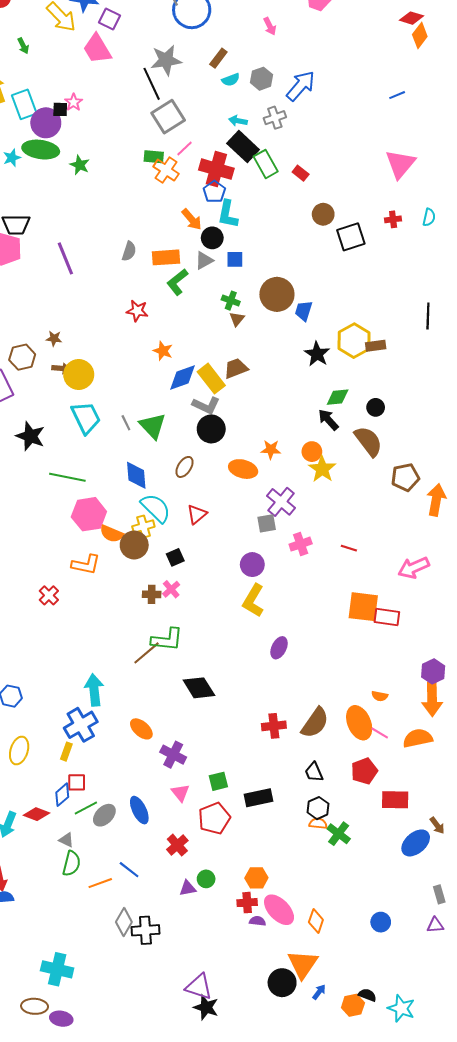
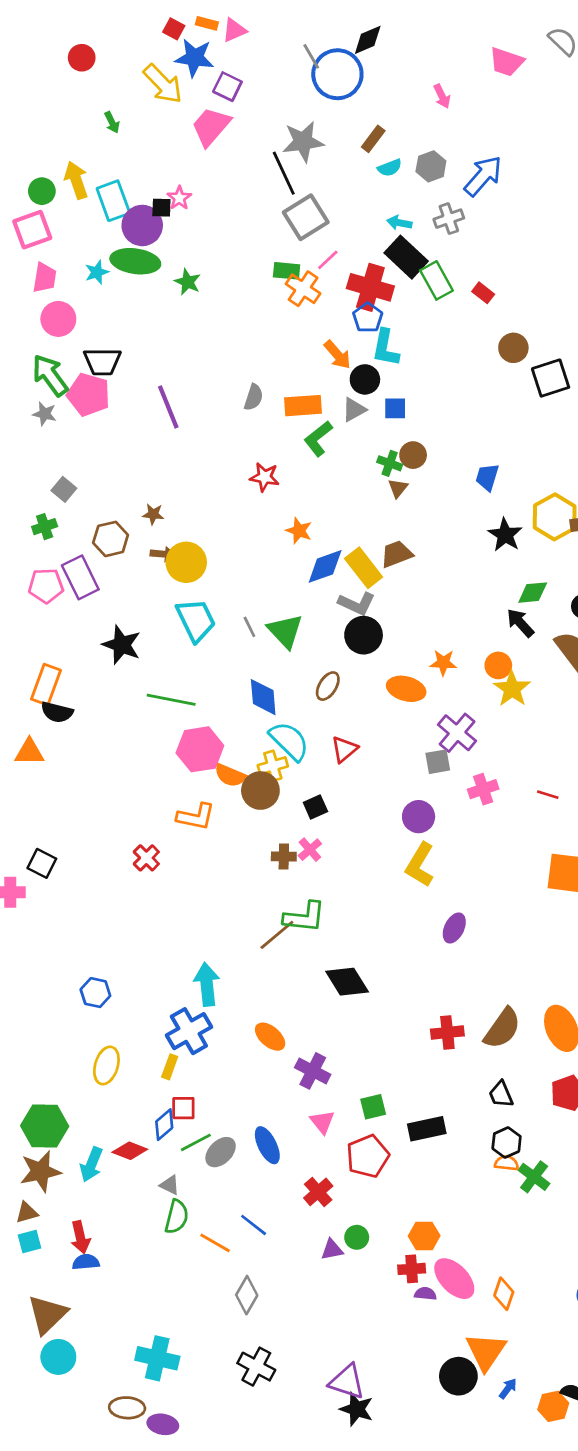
pink trapezoid: (97, 49) -> (211, 126), turned 72
brown circle: (277, 294) -> (413, 455), moved, size x0.6
orange line: (100, 883) -> (215, 1243), turned 50
black cross: (145, 930) -> (256, 1367), moved, turned 32

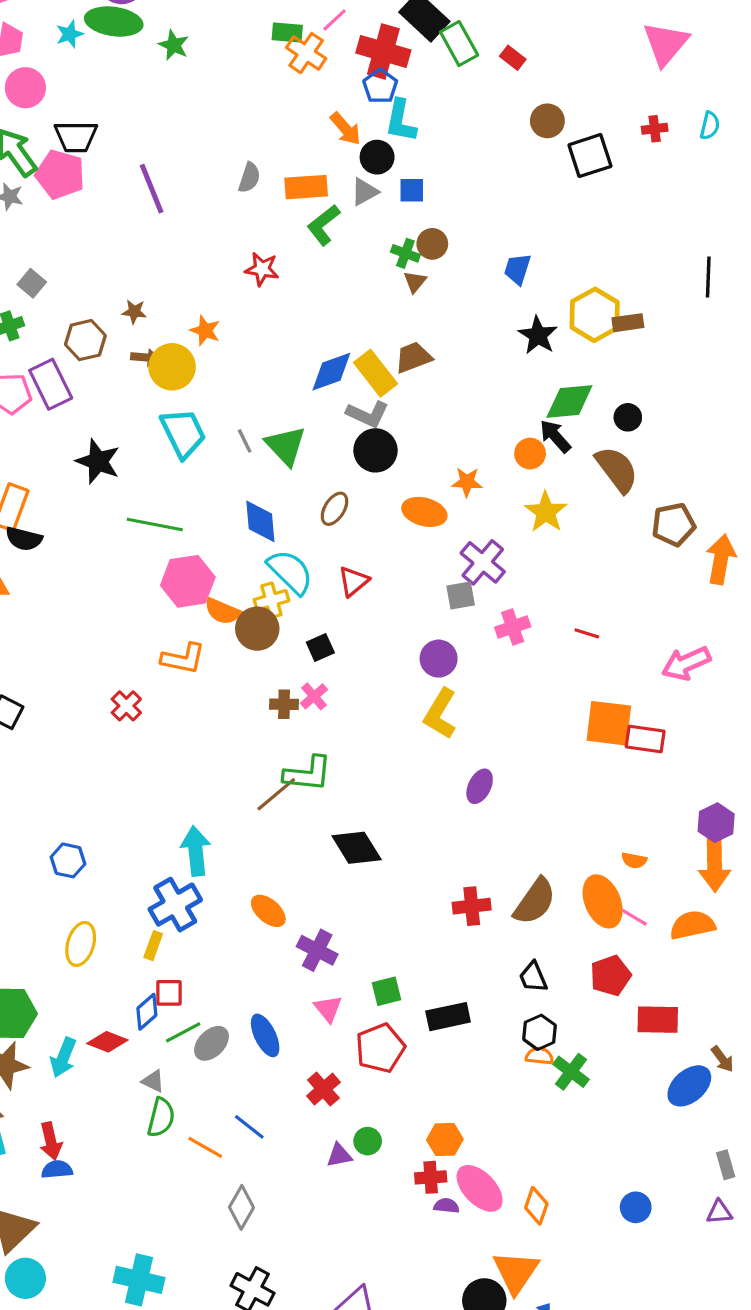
orange star: (299, 531) -> (205, 331), moved
green diamond: (533, 593) -> (569, 402), size x1.4
orange circle: (498, 665) -> (530, 454), moved

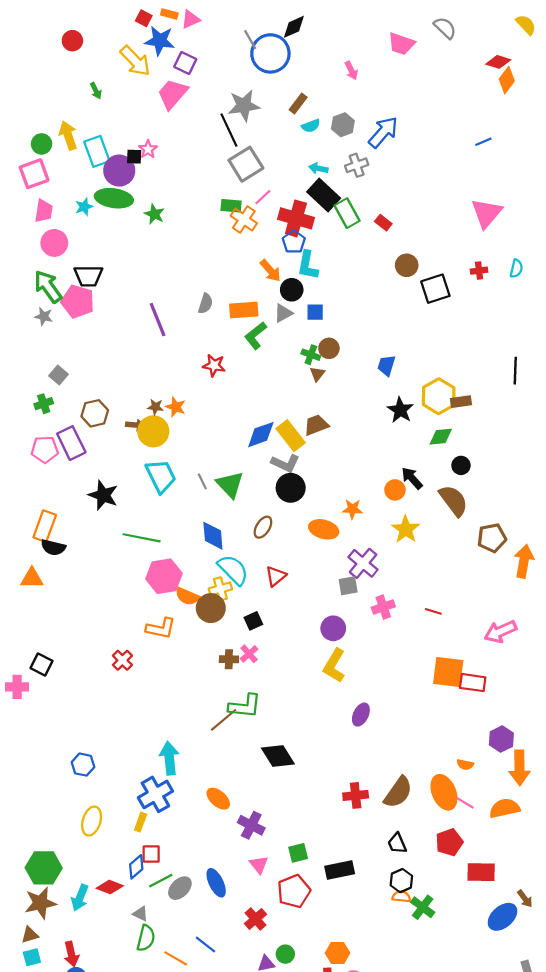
purple line: (152, 189) -> (158, 320), moved
brown star: (134, 312) -> (155, 407), moved
green diamond: (569, 402) -> (441, 437), moved, size x0.7
purple hexagon: (716, 823) -> (501, 739), moved

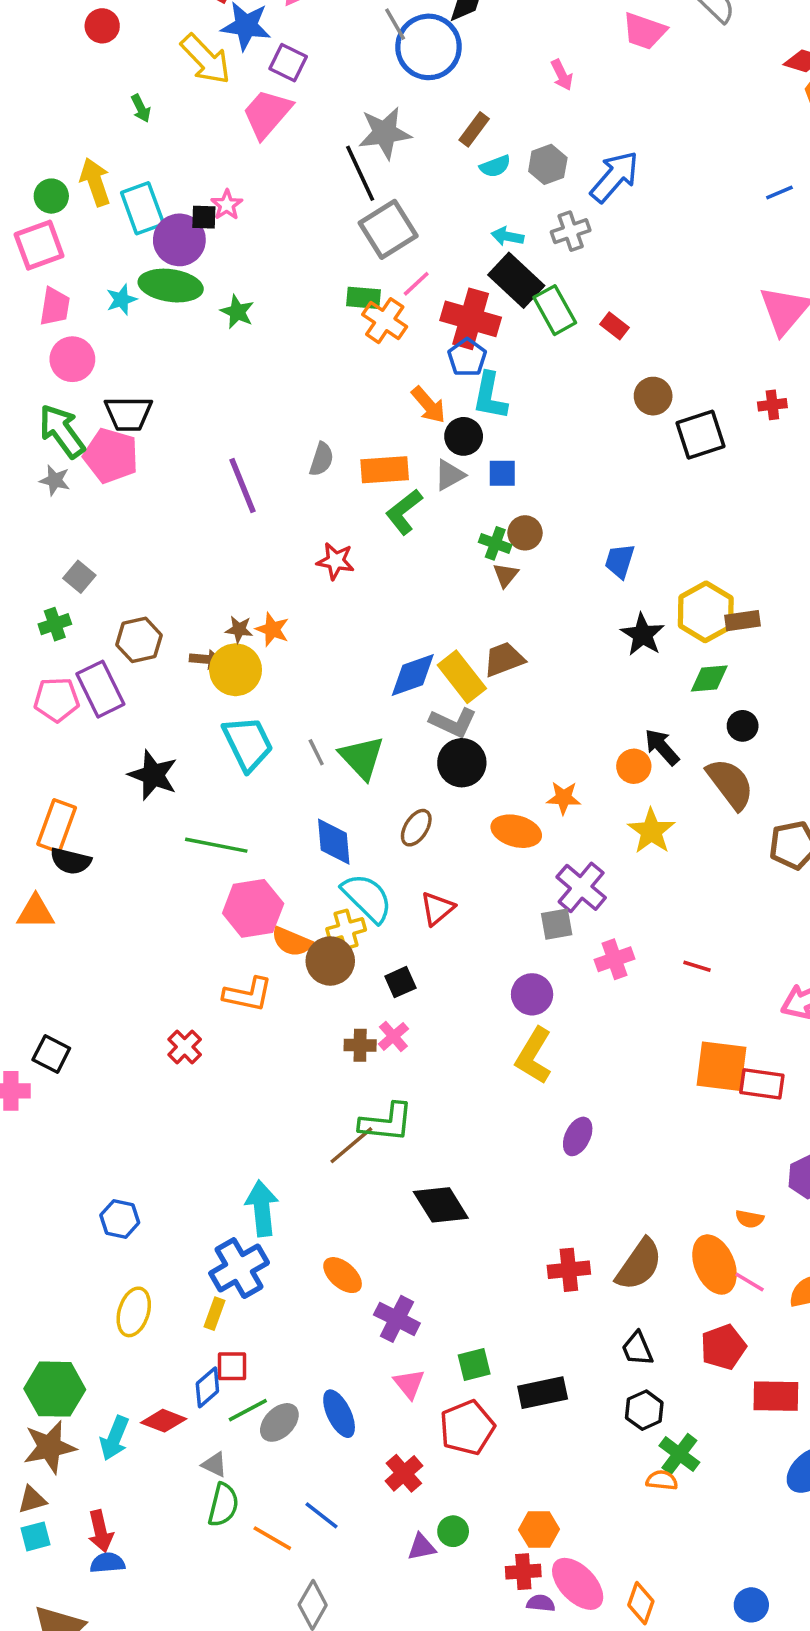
orange semicircle: (401, 897) -> (662, 1480), moved

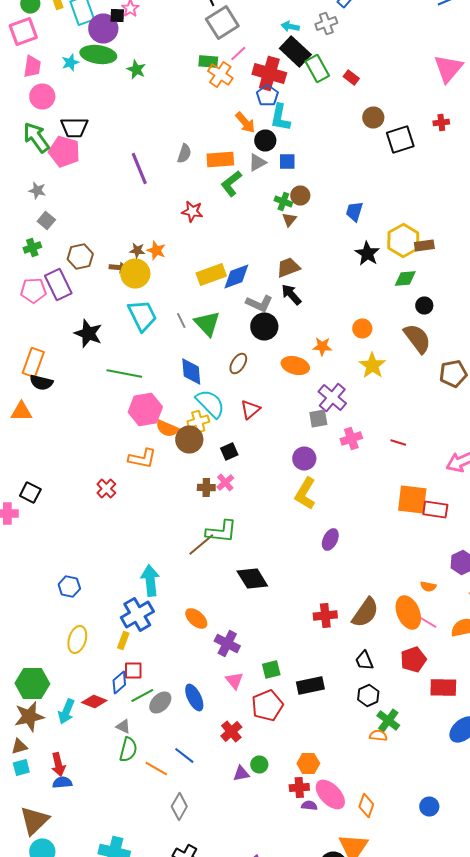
gray star: (55, 480) -> (37, 190), moved
yellow rectangle: (462, 677) -> (211, 274), moved, turned -72
black arrow: (662, 747) -> (291, 294), moved

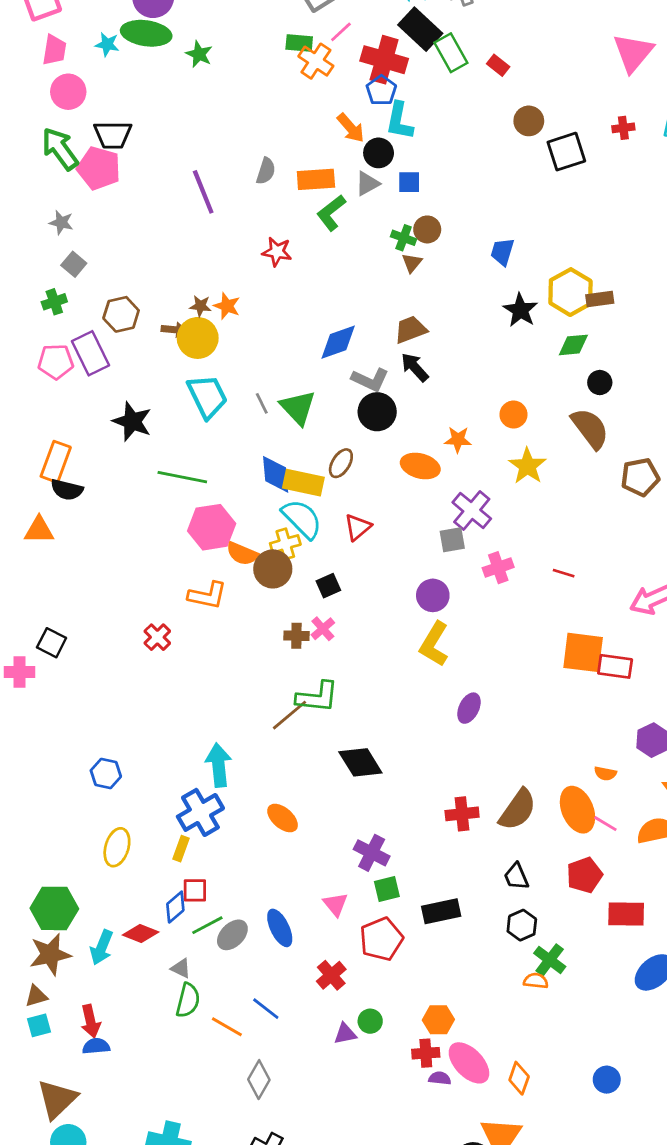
cyan star: (70, 62) -> (107, 44), turned 30
yellow rectangle: (211, 274) -> (303, 483), moved, turned 32
purple cross: (227, 644) -> (372, 853), moved

